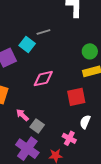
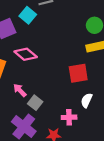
pink diamond: (43, 79) -> (26, 54), moved, turned 50
pink cross: (69, 138) -> (69, 117), turned -32

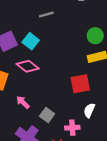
cyan square: (28, 15) -> (31, 41), moved
gray square: (35, 103) -> (47, 115), moved

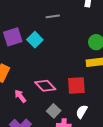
pink diamond: (28, 66) -> (45, 86), moved
gray square: (47, 115) -> (54, 111), moved

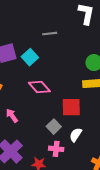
pink diamond: (45, 86) -> (39, 87), moved
gray square: (54, 111) -> (54, 127), moved

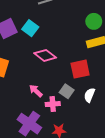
pink arrow: (12, 116) -> (36, 91), moved
pink cross: (56, 149) -> (53, 104), moved

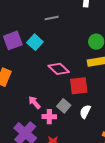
pink diamond: (45, 55) -> (59, 69), moved

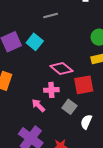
white semicircle: (85, 112) -> (86, 122), moved
pink cross: (49, 117) -> (51, 90), moved

